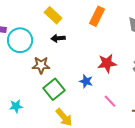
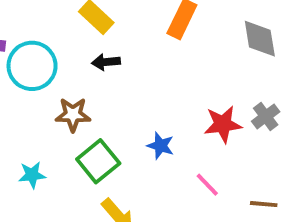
red star: (107, 63) -> (223, 124), moved
cyan star: (16, 106) -> (32, 175), moved

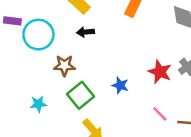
red star: (223, 124) -> (160, 72), turned 30
pink line: (207, 185) -> (160, 114), moved

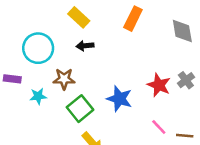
purple rectangle: (12, 21) -> (12, 79), moved
blue star: (120, 85) -> (119, 99), size x1.5
cyan star: (38, 104) -> (38, 96), moved

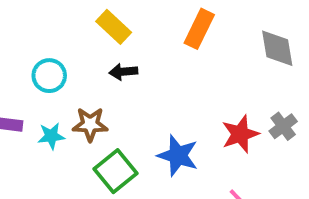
cyan circle: (38, 48) -> (49, 76), size x0.7
red star: (159, 85) -> (240, 134), turned 30
cyan star: (38, 96) -> (51, 136), moved

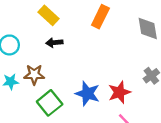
red star: (240, 134) -> (119, 92), moved

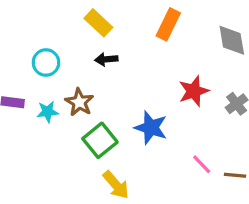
brown star: (34, 75) -> (79, 102), turned 30
red star: (119, 92) -> (194, 91), moved

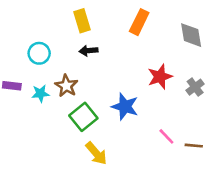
yellow rectangle: (98, 23) -> (82, 21), turned 30

